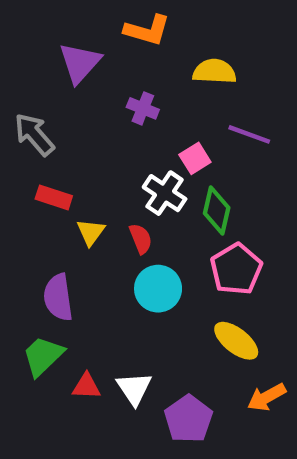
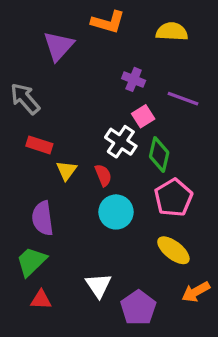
yellow semicircle: (214, 71) -> (172, 32), moved
purple cross: (143, 108) -> (134, 79), moved
red triangle: (86, 386) -> (41, 300), moved

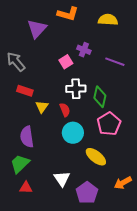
pink square: (143, 116) -> (66, 62), moved
white cross: (121, 142) -> (76, 89), turned -36
yellow ellipse: (173, 250) -> (96, 157), moved

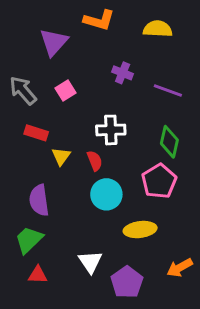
pink square: (66, 62) -> (65, 90), moved
green diamond: (100, 97) -> (169, 142), moved
yellow ellipse: (96, 157) -> (140, 230), turned -45

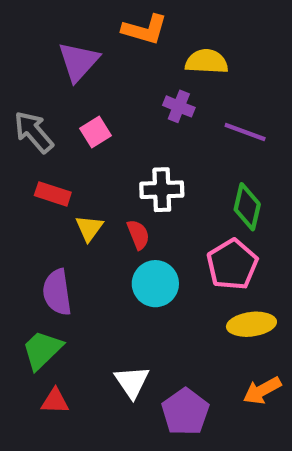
yellow semicircle: (158, 29) -> (207, 62), moved
yellow ellipse: (140, 230) -> (251, 324), moved

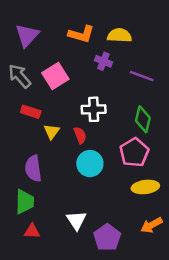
orange L-shape: (145, 30) -> (81, 34), moved
purple triangle: (78, 62) -> (27, 35), moved
pink square: (96, 132) -> (55, 76), size x1.5
green trapezoid: (42, 350) -> (25, 202), turned 135

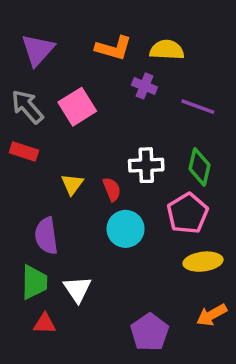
white cross: (94, 109) -> (146, 165), moved
red rectangle: (31, 112) -> (24, 151), moved
white triangle: (76, 220) -> (77, 289), moved

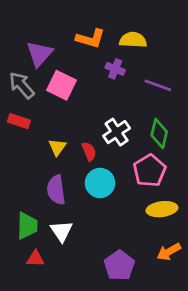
purple triangle: (38, 50) -> (39, 54), moved
pink square: (77, 107) -> (62, 85), turned -32
white cross: (146, 165) -> (117, 132), turned -32
purple semicircle: (46, 236) -> (56, 190), moved

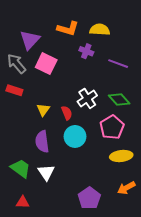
green diamond: (159, 133) -> (119, 99), turned -55
green trapezoid: (27, 226) -> (21, 168), turned -55
red triangle: (35, 259) -> (23, 202), moved

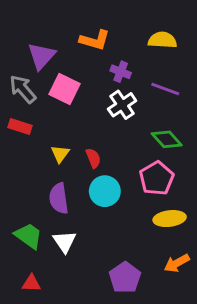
yellow semicircle: (100, 30) -> (162, 40), moved
white cross: (87, 98) -> (122, 105), moved

